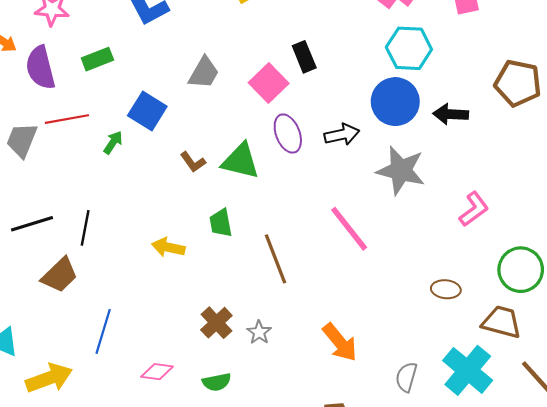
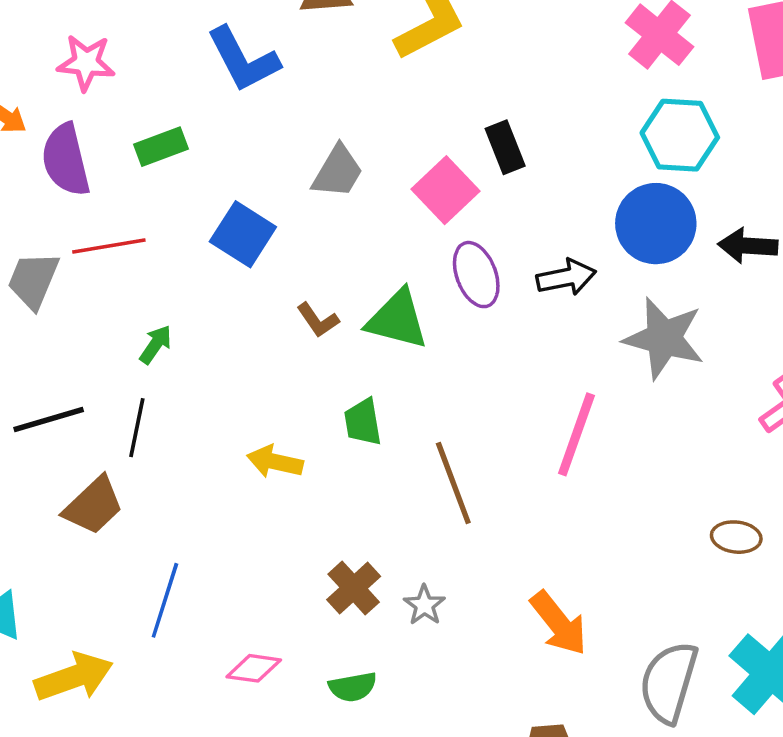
green arrow: (113, 142) -> (156, 344), moved
pink line: (349, 229) -> (576, 434), turned 57
gray semicircle: (406, 377) -> (669, 682), size x1.6

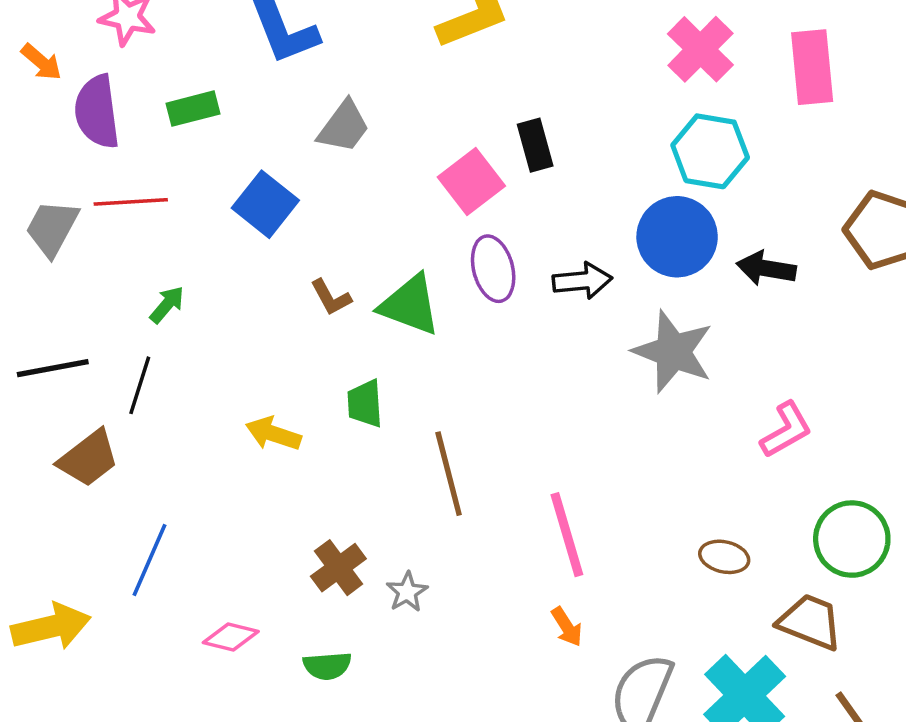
gray trapezoid: (338, 172) -> (344, 127), moved
pink line: (576, 434) -> (567, 535), moved, turned -42
orange arrow: (559, 623) -> (567, 627), moved, size x0.6

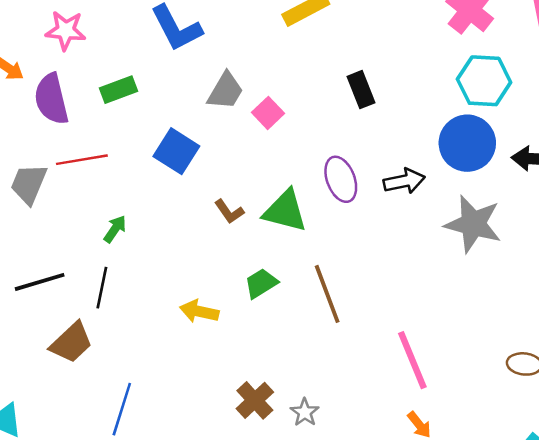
pink square: (471, 181) -> (268, 113), moved, size x0.7
green trapezoid: (365, 403) -> (261, 283), turned 68
brown line: (449, 474) -> (327, 294), moved

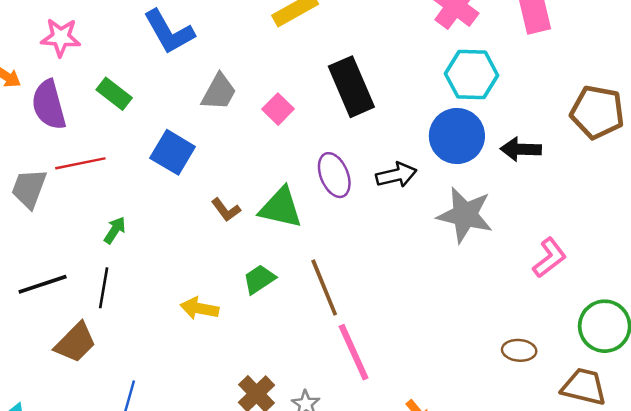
green rectangle: (118, 90) -> (114, 94), turned 60
black rectangle: (361, 90) -> (351, 87), size x1.6
pink square: (268, 113) -> (278, 109), moved
pink line: (412, 360) -> (354, 352), moved

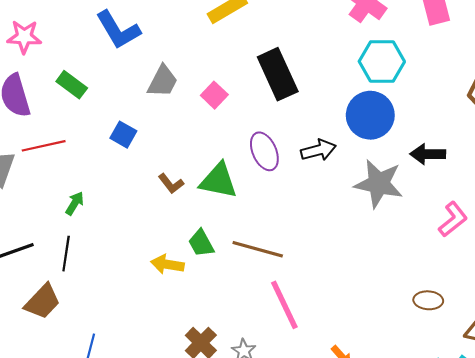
black arrow: (521, 149) -> (428, 154), moved
blue square: (173, 152) -> (123, 135), size x0.7
green trapezoid: (259, 279) -> (201, 243), turned -84
brown line: (324, 288) -> (258, 249), turned -51
yellow arrow: (199, 308) -> (167, 264), moved

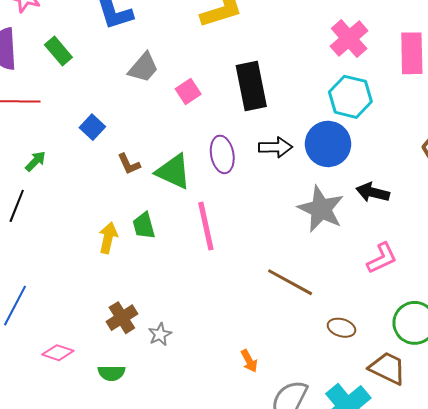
blue square: (123, 135) -> (92, 127), moved
black arrow: (318, 150) -> (275, 147), moved
brown line: (258, 249) -> (290, 282), moved
yellow arrow: (167, 264) -> (108, 238), turned 80
pink line: (284, 305) -> (206, 226), moved

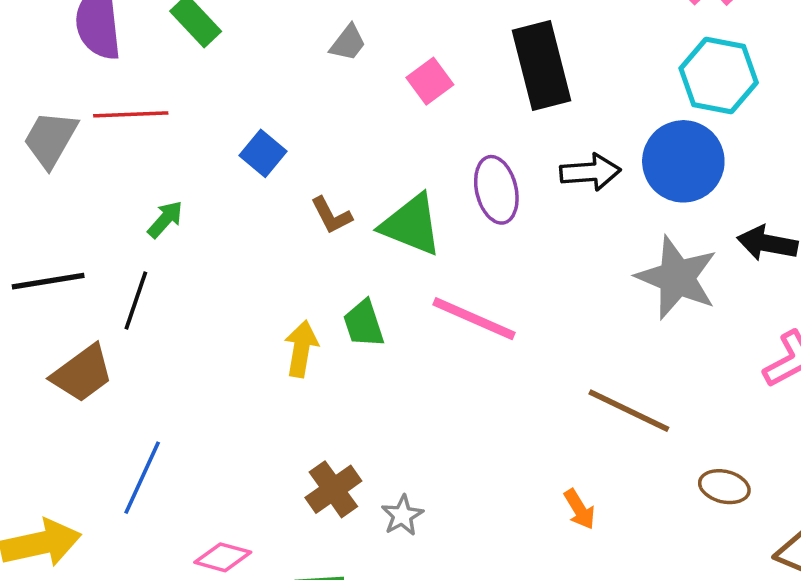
gray trapezoid: (143, 68) -> (348, 43), size x0.7
pink line: (206, 226) -> (474, 319), turned -51
orange arrow: (249, 361) -> (579, 509), moved

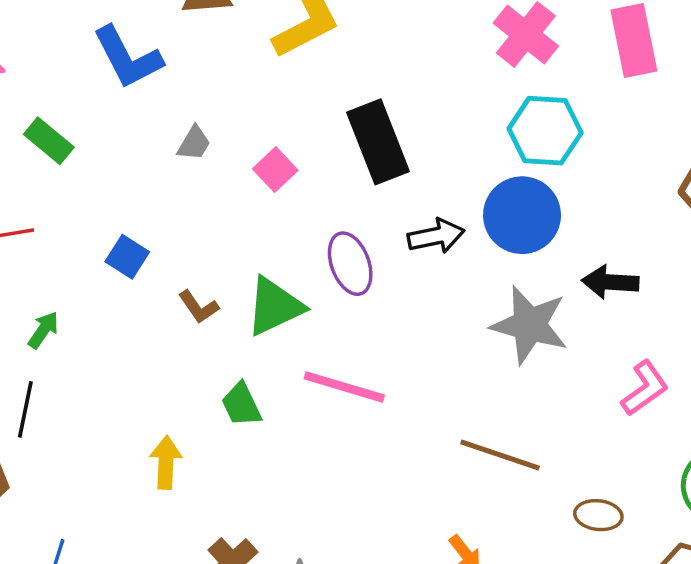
green triangle: (411, 225) -> (274, 306), turned -40
yellow arrow: (301, 349) -> (166, 462), moved

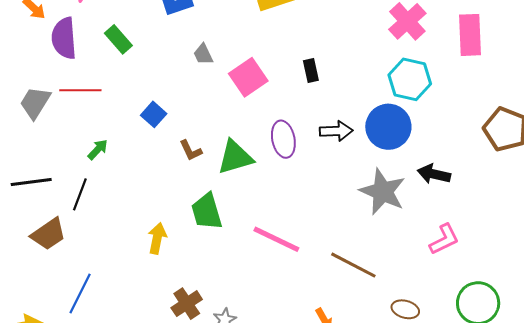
black rectangle: (378, 142) -> (311, 71), size x0.5
gray trapezoid: (194, 143) -> (203, 54), turned 115
pink square: (275, 170) -> (248, 77), size x1.5
pink line: (344, 387) -> (276, 239), moved
green trapezoid: (241, 405) -> (207, 212), size x1.4

